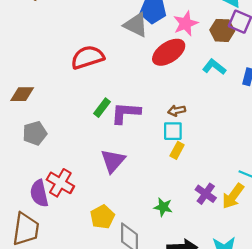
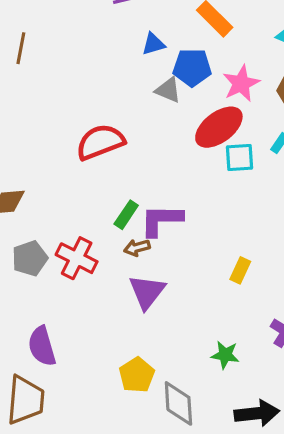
gray triangle: (136, 25) -> (168, 90), size x0.7
brown arrow: (177, 111) -> (137, 248), moved
cyan square: (173, 131) -> (240, 157), moved
red cross: (60, 183) -> (77, 258), moved

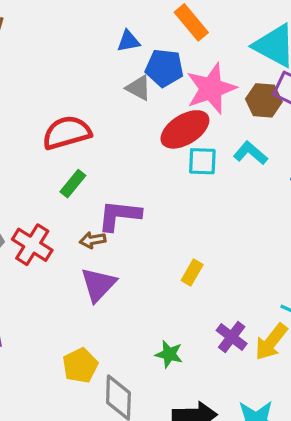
pink star: (241, 83) -> (211, 89), size x1.4
green rectangle: (126, 215) -> (73, 184), moved

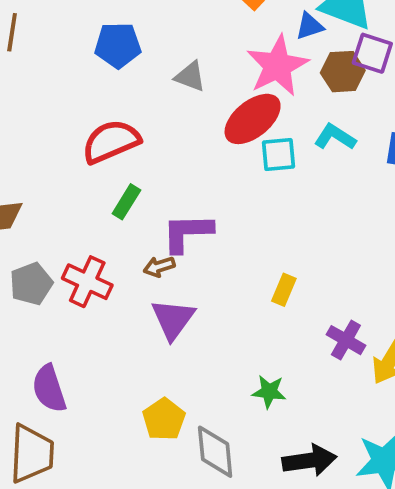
blue triangle: (128, 41) -> (310, 26), moved
blue pentagon: (164, 68) -> (118, 45), moved
purple cross: (232, 337) -> (346, 340), moved

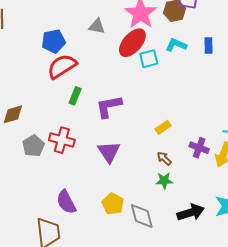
blue pentagon: (118, 45) -> (54, 41), moved
brown arrow: (159, 267) -> (164, 158), moved, turned 70
yellow rectangle: (284, 290) -> (163, 127), turned 42
purple semicircle: (49, 389) -> (66, 202), moved

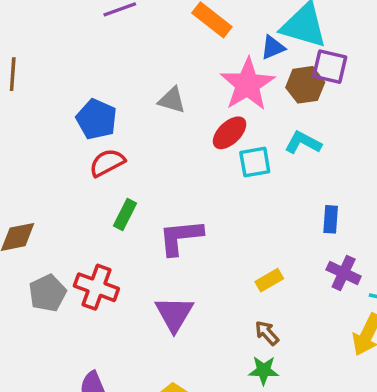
blue pentagon: (54, 41) -> (96, 119), turned 30
red ellipse: (132, 43) -> (230, 133), size x0.7
blue rectangle: (209, 46) -> (331, 219), moved
red semicircle: (62, 66) -> (107, 163), size x0.7
purple cross: (199, 148) -> (344, 273), moved

